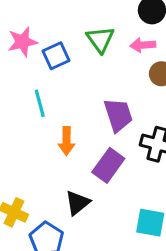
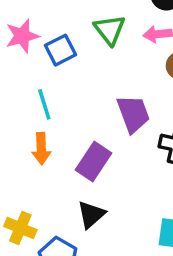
orange arrow: (67, 141) -> (41, 149), moved
purple rectangle: (108, 165) -> (94, 161), moved

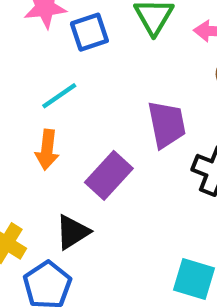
cyan line: (44, 104) -> (59, 96), turned 64
black triangle: (91, 214) -> (72, 232), moved

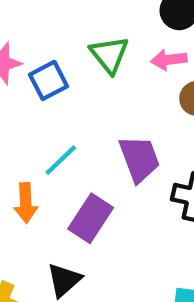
cyan line: (59, 96) -> (61, 160), moved

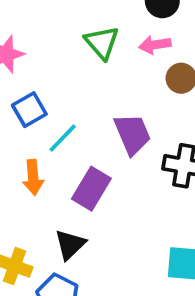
blue square: (48, 80) -> (29, 110), moved

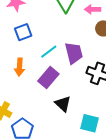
cyan line: (63, 138) -> (49, 52), moved
black triangle: (70, 244) -> (63, 104), moved, turned -42

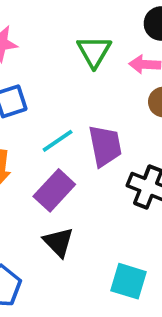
black triangle: (63, 104) -> (58, 242), moved

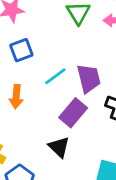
purple rectangle: (54, 190) -> (73, 113), moved

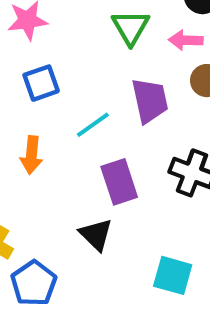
purple trapezoid: (89, 78) -> (150, 101), moved
purple rectangle: (73, 113) -> (119, 182), turned -60

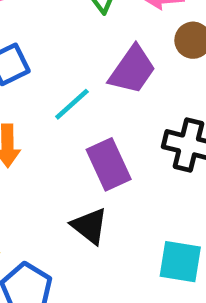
purple trapezoid: (150, 101) -> (132, 70), turned 54

